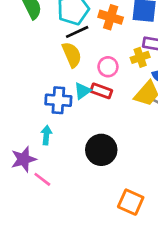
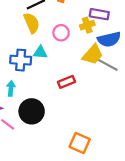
cyan triangle: (82, 91) -> (40, 52), turned 40
red rectangle: (101, 91) -> (66, 82), moved, turned -42
black circle: (101, 150) -> (32, 111), moved

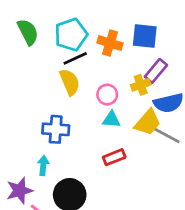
purple rectangle: (99, 14) -> (156, 71), turned -60
cyan triangle: (40, 52) -> (111, 120), moved

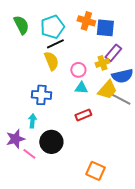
orange cross: (110, 43) -> (86, 21), moved

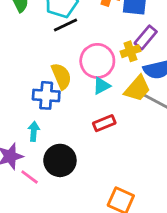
yellow semicircle: (51, 61) -> (61, 76), moved
pink circle: (78, 70) -> (97, 61), size x1.6
cyan triangle: (81, 88) -> (101, 86), turned -32

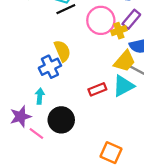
pink circle: (97, 61) -> (101, 20), moved
cyan triangle: (101, 86) -> (123, 86), moved, size x1.5
blue cross: (46, 95) -> (50, 67), turned -30

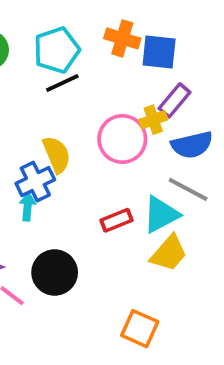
pink circle: (101, 20) -> (122, 139), moved
yellow trapezoid: (125, 61) -> (169, 253), moved
cyan arrow: (40, 96) -> (28, 207), moved

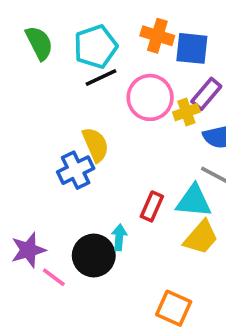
pink circle: (122, 139) -> (150, 97), moved
cyan arrow: (28, 207) -> (119, 237), moved
cyan triangle: (161, 214) -> (194, 201), turned 33
red rectangle: (117, 220) -> (152, 206), turned -44

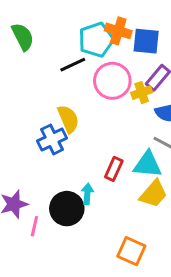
cyan pentagon: (96, 47) -> (96, 40), moved
pink line: (54, 277) -> (34, 226), turned 66

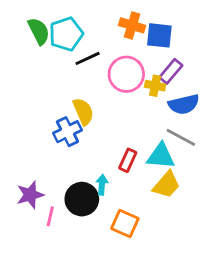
cyan pentagon: (96, 40) -> (66, 34), moved
yellow cross: (142, 93) -> (155, 86), turned 30
orange square: (131, 251) -> (125, 224), moved

